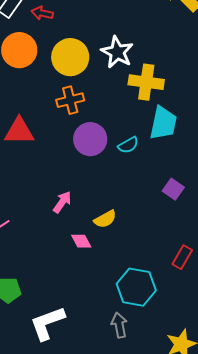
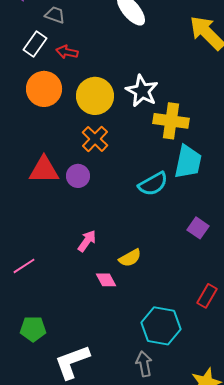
orange cross: (70, 100) -> (95, 139), turned -32
purple circle: (90, 139) -> (78, 176), moved, size x0.7
cyan semicircle: (128, 145) -> (153, 184), size x1.4

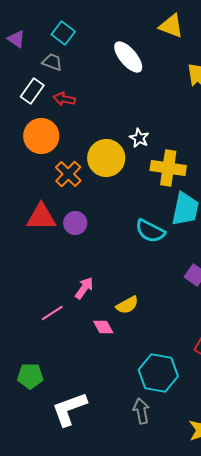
white star: (142, 91) -> (139, 138), size x0.6
yellow circle: (95, 96) -> (106, 158), moved
orange cross: (95, 139) -> (68, 174), moved
cyan semicircle: (153, 184) -> (150, 231), turned 56
pink line: (24, 266) -> (52, 313), moved

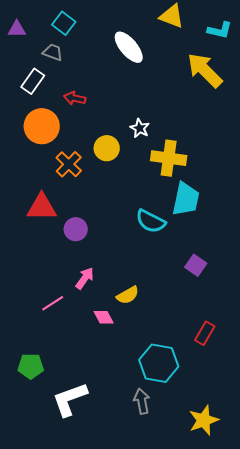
purple triangle: (16, 39) -> (17, 29), turned -36
red arrow: (64, 99) -> (75, 98), moved
yellow circle: (106, 158) -> (107, 148), size x0.7
purple circle: (75, 223) -> (76, 229), moved

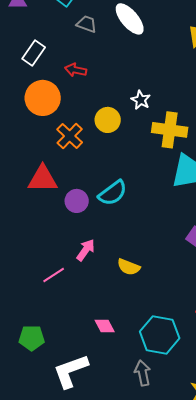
gray trapezoid: (53, 52) -> (87, 24), moved
cyan semicircle: (151, 221) -> (113, 193), moved, turned -64
yellow semicircle: (128, 295) -> (129, 267), turned 50
pink diamond: (104, 317) -> (105, 326), moved

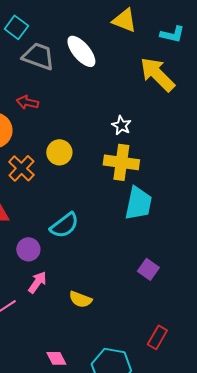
gray trapezoid: (87, 24) -> (38, 56), size x1.6
white star: (141, 100) -> (121, 125), moved
purple circle: (77, 201) -> (28, 249), moved

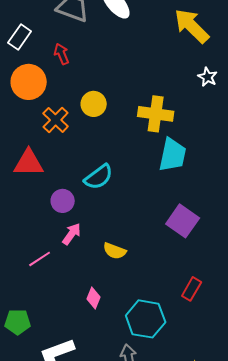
red arrow: (27, 102) -> (62, 54), turned 55
white star: (121, 125) -> (208, 77), moved
purple square: (148, 269) -> (183, 221), size x1.5
pink diamond: (56, 358) -> (94, 298), moved, turned 50

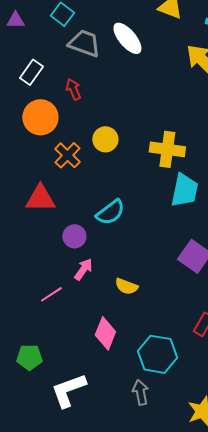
pink diamond: (94, 298) -> (105, 333), size x1.5

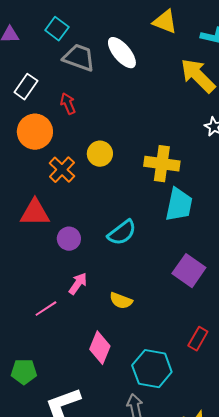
cyan semicircle: (110, 212) -> (122, 233), moved
purple circle: (74, 236) -> (69, 239), moved

